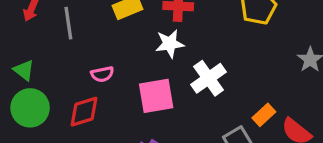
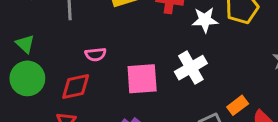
white star: (170, 44) -> (205, 20), moved

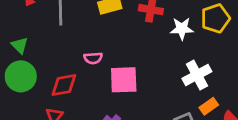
pink semicircle: (95, 54) -> (93, 58), moved
white cross: (191, 68) -> (197, 75), moved

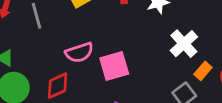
pink semicircle: (93, 58) -> (79, 52), size x1.5

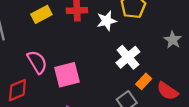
pink semicircle: (79, 52) -> (37, 62), turned -105

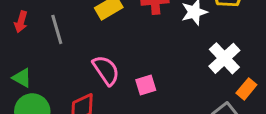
pink square: (67, 75) -> (146, 85), size x0.6

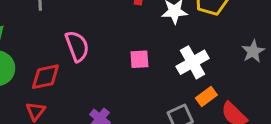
pink square: (146, 85) -> (139, 59), moved

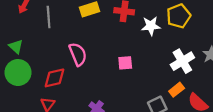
white cross: (192, 62) -> (182, 61), moved

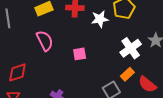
pink semicircle: (78, 54) -> (45, 41), moved

